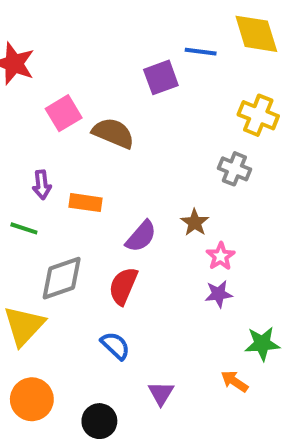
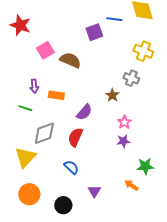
brown star: (195, 222) -> (112, 95), moved

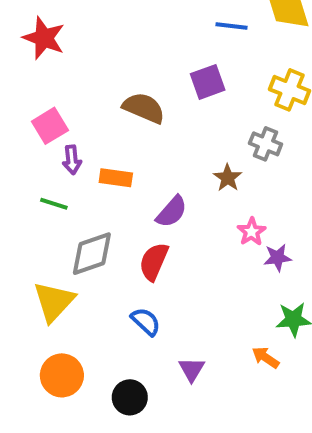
purple square: (94, 32) -> (208, 82), moved
pink square: (45, 50) -> (50, 126), moved
purple star: (123, 141) -> (278, 258), moved

